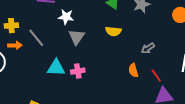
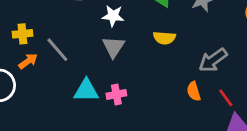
white star: (66, 17) -> (113, 16), moved
orange arrow: (15, 45) -> (28, 61), turned -32
gray arrow: (148, 48) -> (213, 60), size x1.5

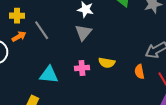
yellow semicircle: (164, 38) -> (107, 63), moved
cyan triangle: (86, 91) -> (49, 75), moved

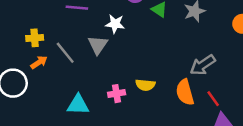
gray triangle: (83, 32) -> (98, 45), moved
orange semicircle: (139, 72) -> (185, 92), size x1.5

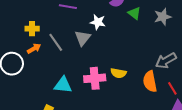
pink cross: (117, 94) -> (95, 78), size x1.5

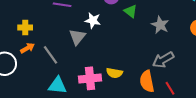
gray star: (163, 17) -> (160, 25), moved, turned -30
gray line: (56, 42) -> (50, 55), moved

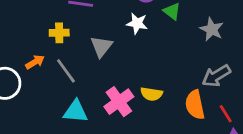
white star: (93, 21) -> (137, 23), moved
yellow cross: (25, 28) -> (59, 33), moved
pink cross: (90, 78) -> (119, 102), turned -30

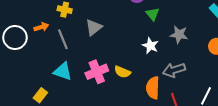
white star: (137, 23) -> (150, 46), moved
gray star: (212, 29) -> (179, 35), turned -30

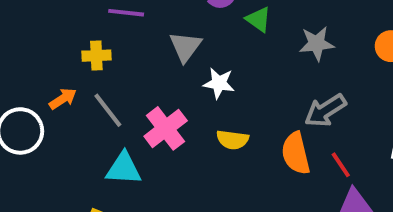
gray triangle: (94, 27) -> (185, 47), moved
white star: (150, 46) -> (219, 83), moved
pink cross: (97, 72) -> (166, 128), moved

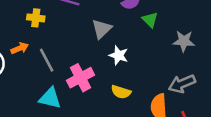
yellow cross: (96, 56) -> (36, 18), moved

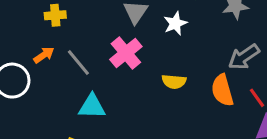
white star: (119, 55) -> (175, 23), moved, turned -30
pink cross: (81, 78) -> (126, 53), moved

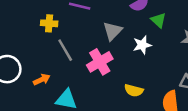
orange arrow: (44, 55) -> (42, 80), moved
gray line: (78, 62) -> (65, 50), moved

